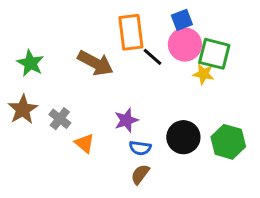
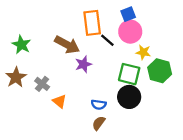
green square: (214, 54) -> (129, 74), moved
purple star: (126, 120) -> (83, 64), moved
green hexagon: (228, 142) -> (160, 71), moved

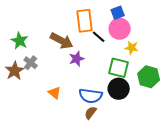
green hexagon: (160, 71) -> (149, 77), moved
gray cross: (42, 84) -> (31, 63), moved
blue semicircle: (99, 105) -> (91, 96), size x1.6

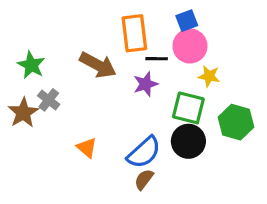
black line: (99, 37) -> (157, 59), turned -40
purple star: (77, 59) -> (146, 84), moved
blue semicircle: (91, 96) -> (144, 152), turned -50

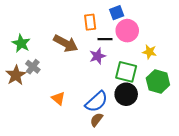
blue square: (187, 21) -> (117, 13), moved
orange rectangle: (134, 33) -> (90, 22), size x0.7
yellow star: (209, 76) -> (149, 52), moved

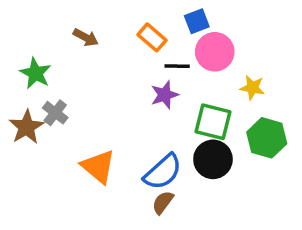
orange rectangle: (90, 22) -> (152, 37), turned -42
brown arrow: (66, 43) -> (86, 37), moved, size x0.6
orange triangle: (58, 98) -> (98, 167), size x1.5

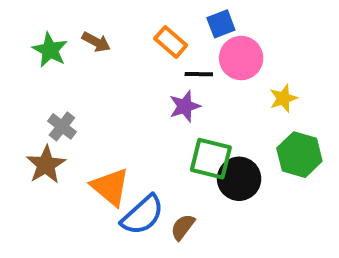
green star: (35, 73) -> (50, 50), moved
yellow star: (252, 88) -> (283, 98), turned -30
green square: (213, 122) -> (211, 159), moved
brown star: (27, 127) -> (46, 165), moved
blue semicircle: (163, 172) -> (142, 215), moved

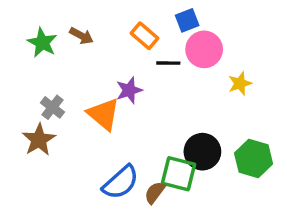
purple star: (185, 106) -> (129, 90), moved
green hexagon: (299, 155) -> (254, 158), moved
green square: (211, 159) -> (179, 174), moved
orange triangle: (110, 187) -> (104, 114), moved

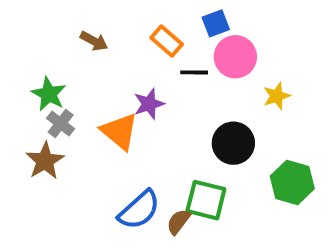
green star: (42, 43) -> (49, 94), moved
black circle: (202, 152) -> (233, 143), moved

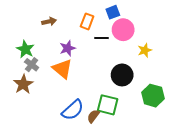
brown arrow: (94, 41) -> (49, 21), turned -40
orange rectangle: (167, 41) -> (87, 21), turned 70
purple star: (149, 104) -> (68, 48), moved

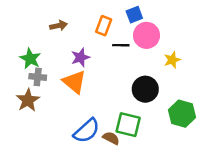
gray cross: (32, 65) -> (38, 77), turned -32
brown semicircle: (93, 116) -> (111, 138), turned 80

